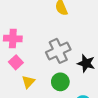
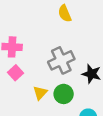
yellow triangle: (28, 82) -> (40, 93), moved

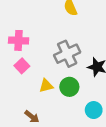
yellow triangle: (40, 93) -> (46, 86), turned 32

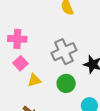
yellow triangle: (46, 86) -> (34, 80), moved

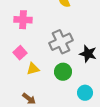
pink cross: (17, 39) -> (23, 20), moved

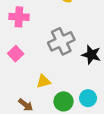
yellow triangle: (33, 69) -> (43, 81), moved
green circle: (63, 72) -> (63, 101), moved

